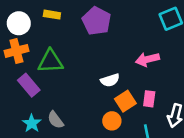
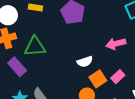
pink rectangle: (149, 99) -> (118, 77), turned 40

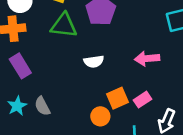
green triangle: (35, 47) -> (64, 25), moved
white semicircle: (85, 62) -> (94, 61), moved

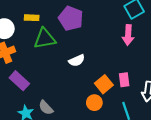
pink arrow: (147, 59) -> (128, 35), moved, turned -66
pink rectangle: (142, 100) -> (124, 80), turned -48

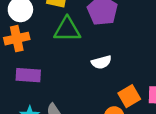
purple rectangle: (19, 81) -> (28, 75), turned -48

